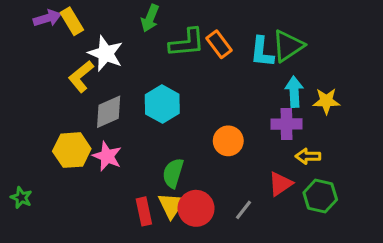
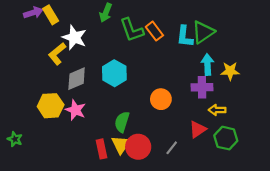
green L-shape: (187, 43) -> (132, 30), turned 76

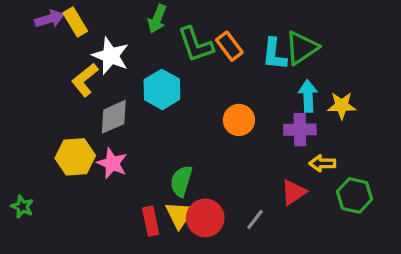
cyan hexagon: (114, 73) -> (162, 89), moved
orange circle: (161, 99) -> (239, 120), moved
green hexagon: (226, 138) -> (355, 195), moved

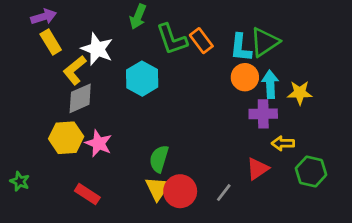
yellow rectangle: (75, 22) -> (51, 42), moved
gray diamond: (114, 117) -> (80, 98), moved
orange circle: (239, 120) -> (245, 77), moved
red rectangle: (151, 221) -> (87, 194), moved, turned -45

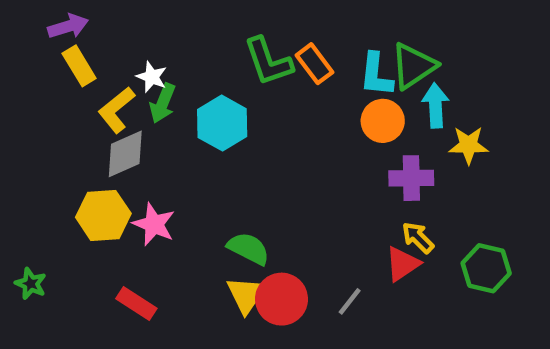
green arrow: (138, 17) -> (163, 103), moved
white star: (97, 49) -> (152, 77), size x0.6
cyan arrow: (270, 84) -> (435, 105), moved
yellow arrow: (283, 143) -> (418, 237), moved, turned 45
green semicircle: (159, 159) -> (248, 248), turned 100

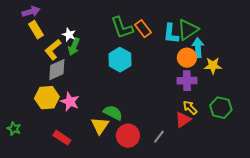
orange circle: (383, 121) -> (187, 58), moved
cyan hexagon: (222, 123) -> (120, 60), moved
green hexagon: (486, 268) -> (221, 108), moved
yellow triangle: (246, 295) -> (100, 126), moved

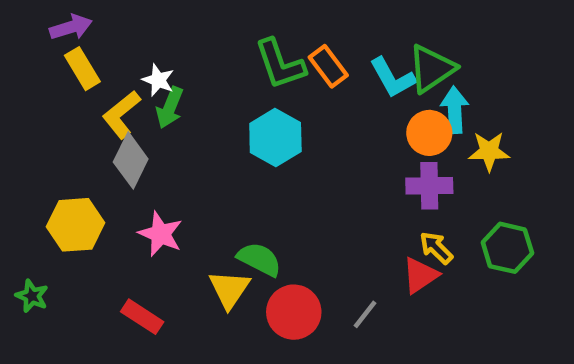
cyan L-shape: (171, 34) -> (393, 78), turned -35
gray diamond: (57, 70) -> (131, 160), turned -40
yellow hexagon: (47, 98) -> (76, 225), moved

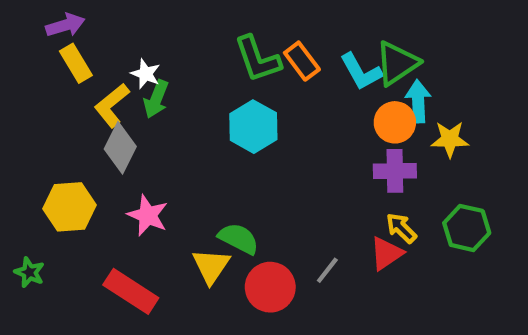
gray line: (365, 314) -> (327, 270), moved
red rectangle: (142, 317) -> (131, 291), size x1.4

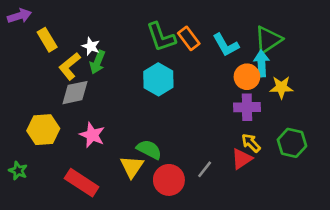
purple arrow: (65, 25) -> (19, 16), moved
green triangle: (397, 63) -> (268, 40), moved
gray diamond: (120, 148) -> (75, 93), turned 52

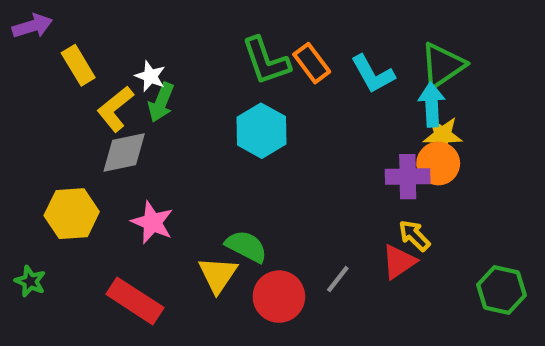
orange circle: (247, 77) -> (438, 163), moved
yellow star: (281, 87) -> (443, 135), moved
green hexagon: (292, 143) -> (502, 290), moved

